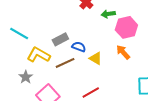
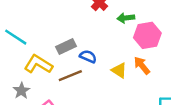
yellow triangle: (96, 58) -> (119, 70), moved

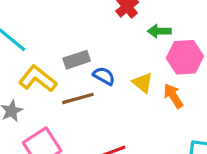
yellow triangle: (119, 70) -> (143, 83), moved

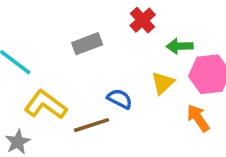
gray rectangle: (77, 60) -> (87, 44), moved
yellow triangle: (143, 83) -> (163, 83), moved, turned 40

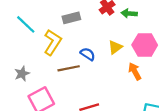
green arrow: (180, 46) -> (129, 13), moved
yellow L-shape: (46, 105) -> (53, 42), moved, turned 80

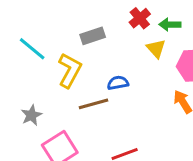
yellow triangle: (115, 47) -> (156, 49), moved, turned -32
blue semicircle: (88, 54) -> (118, 83), turned -40

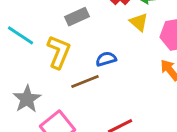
gray star: (31, 115) -> (27, 99), size x1.4

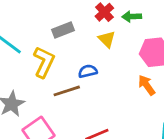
yellow triangle: (139, 22) -> (107, 39), moved

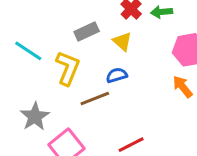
yellow triangle: (107, 39) -> (122, 41), moved

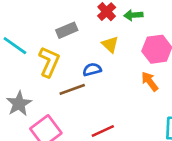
yellow triangle: (122, 41) -> (110, 44), moved

